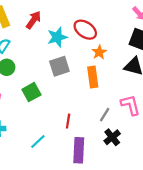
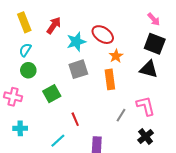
red line: (68, 121) -> (75, 119), moved, turned -32
black cross: (112, 137) -> (146, 137), moved

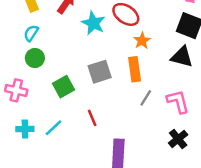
cyan star: (76, 42) -> (93, 23), turned -30
gray square: (78, 69) -> (100, 72), moved
gray line: (121, 115) -> (146, 98), moved
cyan line: (58, 141) -> (54, 128), moved

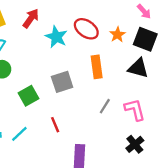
orange star: (142, 41) -> (117, 35), moved
orange rectangle: (135, 69) -> (97, 67), moved

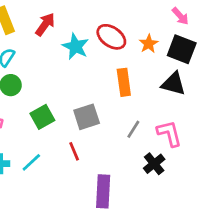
gray square: (62, 82) -> (87, 117), moved
black cross: (135, 144) -> (154, 164), moved

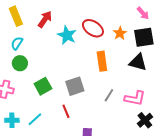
black square: (182, 49) -> (144, 37), turned -30
pink L-shape: (169, 133) -> (135, 98), turned 115
black cross: (154, 164) -> (145, 120), moved

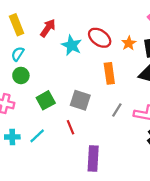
gray square: (75, 86) -> (80, 100), turned 36

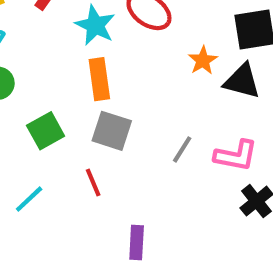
orange star: (129, 43) -> (203, 60), moved
orange rectangle: (109, 73) -> (99, 79), moved
purple rectangle: (93, 159) -> (137, 242), size x0.7

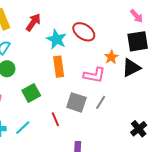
black triangle: (242, 81) -> (131, 68), turned -42
gray square: (112, 131) -> (76, 102), moved
pink L-shape: (236, 156) -> (94, 75), moved

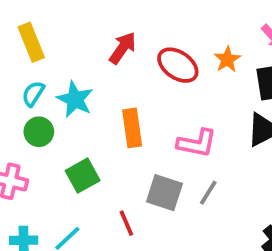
red arrow: (33, 22) -> (123, 48), moved
cyan star: (56, 39) -> (75, 99), moved
orange star: (111, 57) -> (227, 59), moved

